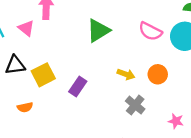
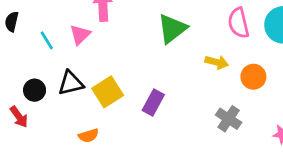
pink triangle: (26, 28) -> (80, 35), turned 42
pink semicircle: (150, 31) -> (239, 23), turned 55
yellow arrow: (126, 74) -> (217, 62), moved

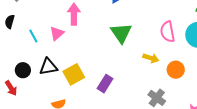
green triangle: (172, 29) -> (121, 33), turned -30

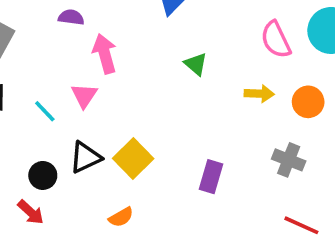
green triangle: (121, 33) -> (196, 64), size x0.6
purple rectangle: (105, 84) -> (211, 177), moved

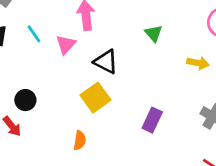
cyan line: (45, 111) -> (34, 34), moved
black triangle: (85, 157) -> (106, 62), moved, turned 44
orange semicircle: (121, 217) -> (80, 140), turned -60

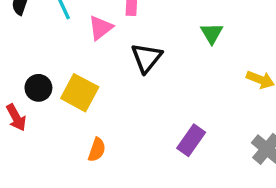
black triangle: (106, 62) -> (147, 58), turned 32
yellow square: (95, 98) -> (80, 93), moved, turned -36

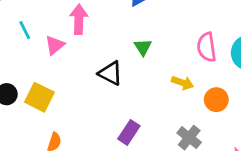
black triangle: (147, 58) -> (110, 73), moved, turned -40

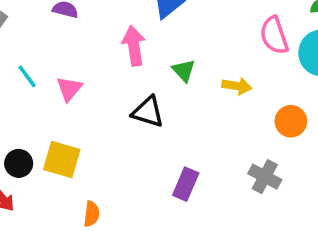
pink arrow: (79, 19) -> (134, 46), moved
pink semicircle: (207, 47) -> (274, 35), moved
yellow arrow: (183, 83) -> (237, 86), moved

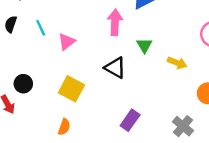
yellow square: (62, 159) -> (71, 89), moved

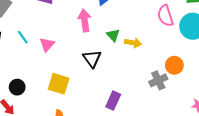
yellow arrow: (177, 63) -> (133, 43), moved
black triangle: (115, 68) -> (92, 59), turned 36
gray cross: (183, 126) -> (158, 80), moved, turned 36

